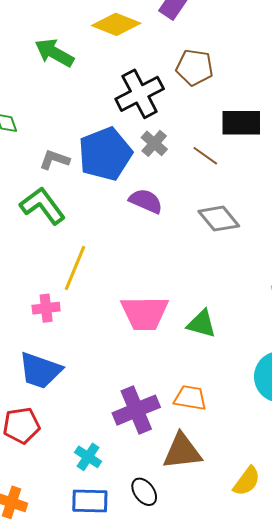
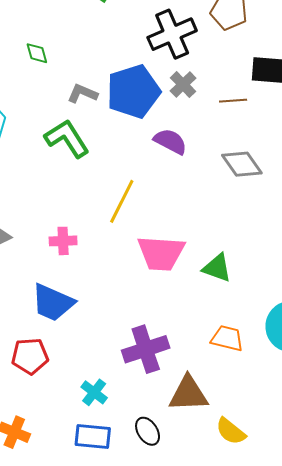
brown line: (205, 156) -> (233, 101), turned -44
yellow line: (75, 268) -> (122, 201), moved
orange trapezoid: (190, 398) -> (227, 338), moved
yellow semicircle: (247, 481) -> (231, 431), moved, turned 88

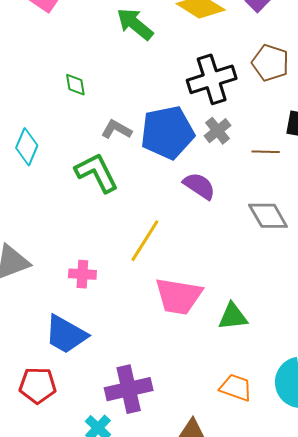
green triangle: (217, 268) -> (233, 316), turned -32
purple cross: (146, 349) -> (129, 389), moved

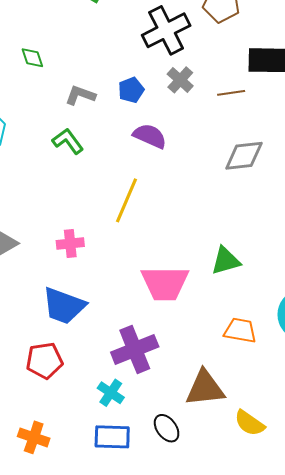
blue pentagon: (167, 133) -> (131, 90), size x0.5
green L-shape: (97, 173) -> (68, 141), size x0.7
purple semicircle: (199, 186) -> (150, 136), moved
gray diamond: (268, 216) -> (244, 156), turned -57
pink trapezoid: (179, 296) -> (165, 283), moved

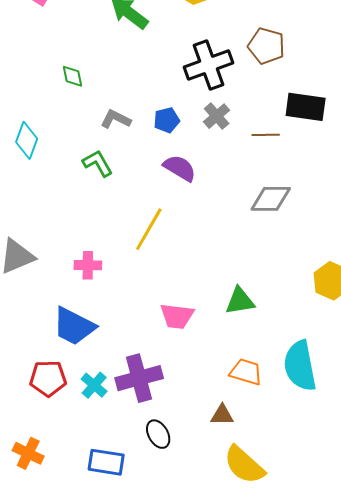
pink trapezoid: (165, 283) -> (177, 316), size x0.7
brown triangle: (205, 388) -> (222, 415), moved, size x0.6
cyan cross: (111, 393) -> (94, 385), moved
yellow semicircle: (250, 423) -> (244, 465), size x1.4
black ellipse: (167, 428) -> (158, 434), moved

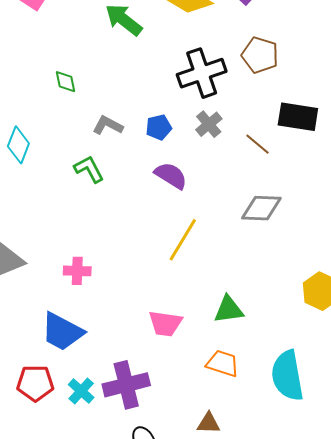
brown line: (266, 135) -> (257, 144), turned 40
yellow line: (149, 229) -> (183, 240), moved
orange trapezoid: (246, 372) -> (223, 363), moved

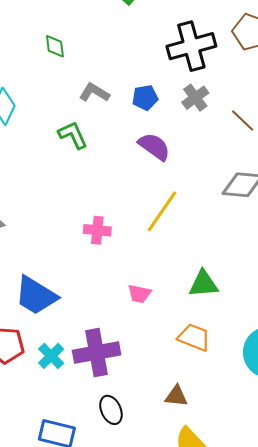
pink cross: (77, 271) -> (97, 230), moved
pink trapezoid: (165, 323) -> (139, 294), size x0.7

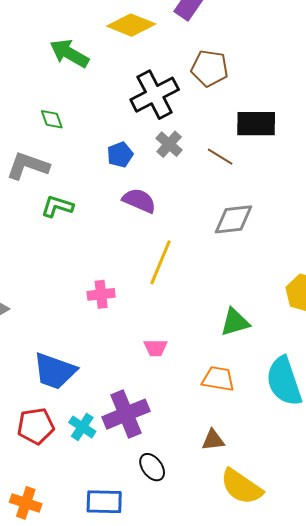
green diamond: (55, 46) -> (52, 119), moved
gray L-shape: (94, 93) -> (28, 166), moved, size x1.4
green L-shape: (73, 135) -> (57, 206), turned -36
green triangle: (203, 284) -> (235, 322), moved

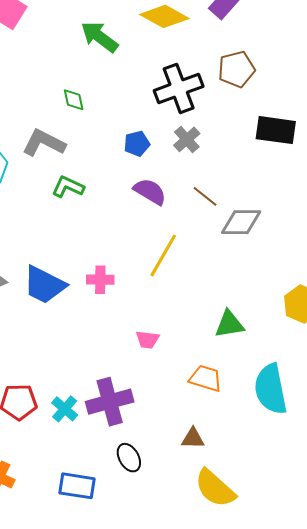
brown pentagon: (210, 68) -> (237, 69), turned -30
brown line: (220, 157) -> (205, 196), moved
blue trapezoid: (55, 371) -> (44, 285), moved

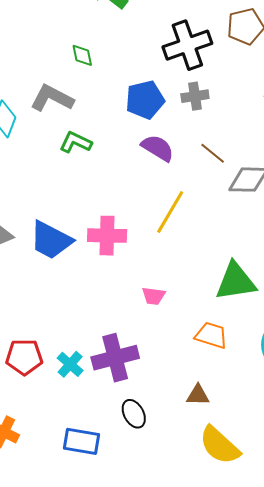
gray cross: (187, 139) -> (195, 96), turned 32
blue pentagon: (137, 144) -> (145, 100), size x1.5
pink cross: (100, 280) -> (107, 236), size x1.4
green triangle: (229, 324) -> (236, 281), size x1.4

